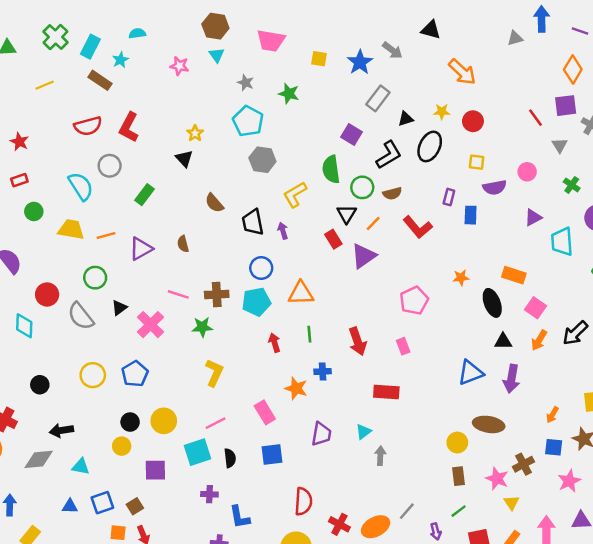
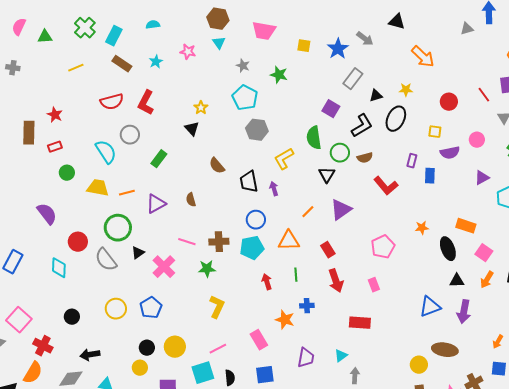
cyan star: (120, 60) -> (156, 62), moved
red circle: (473, 121) -> (449, 102), moved
orange line: (373, 223) -> (308, 212), moved
red rectangle: (333, 239) -> (328, 250), moved
green circle: (95, 278) -> (118, 228), size x1.4

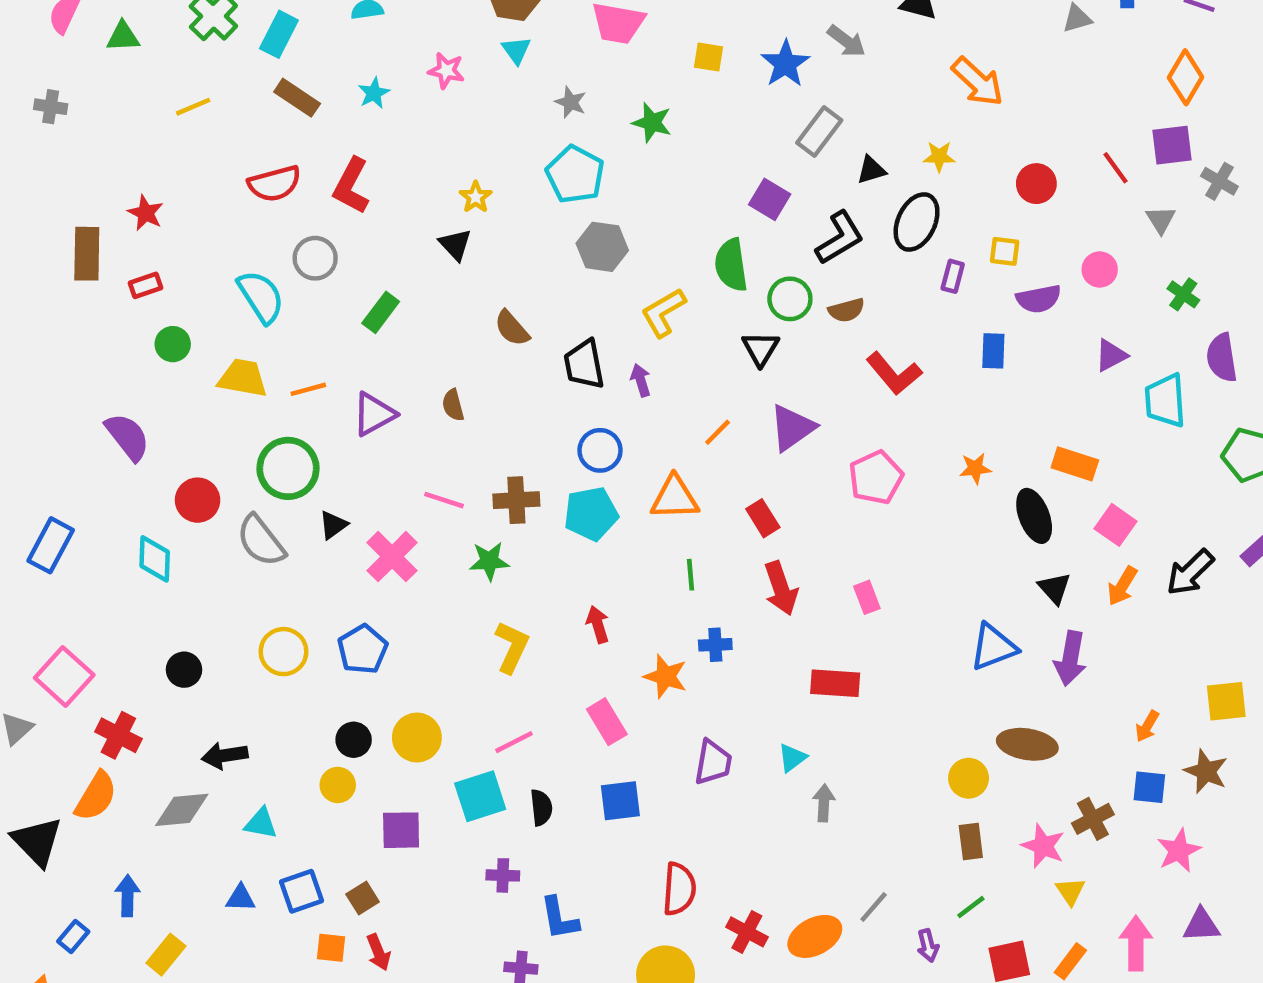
purple rectangle: (412, 161) -> (953, 276), moved
pink pentagon: (383, 247) -> (876, 477), moved
black triangle: (457, 281) -> (1054, 588), turned 49
red arrow: (267, 282) -> (598, 624), moved

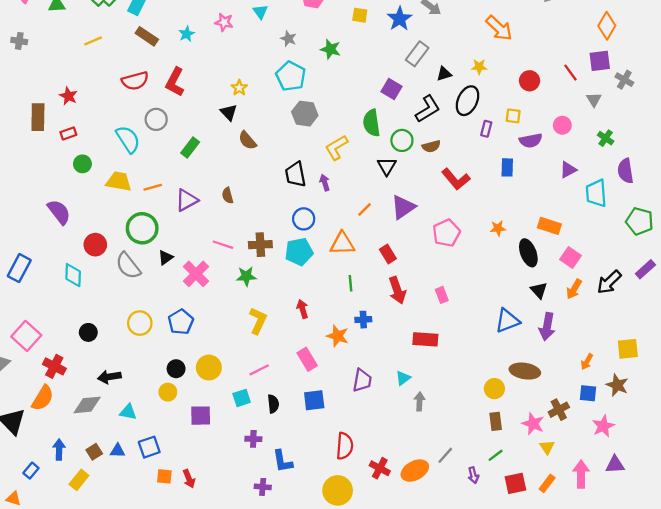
brown semicircle: (512, 328) -> (247, 140), moved
cyan square: (480, 796) -> (242, 398), size x0.7
brown square: (363, 898) -> (94, 452), moved

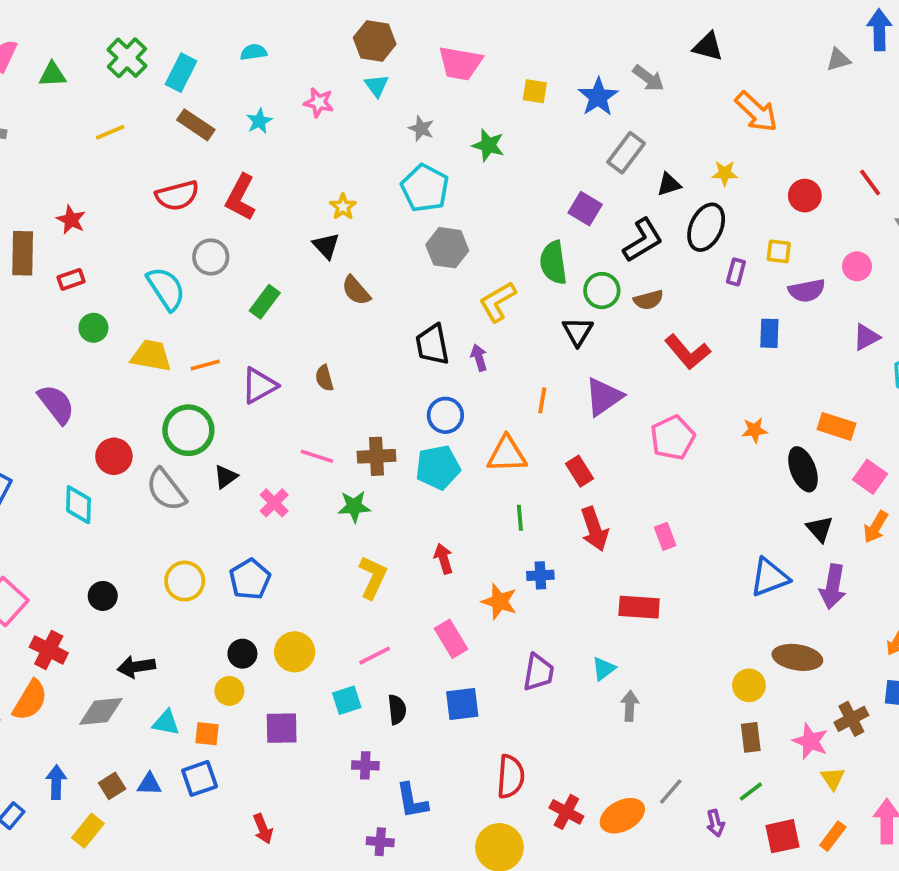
orange line: (365, 210) -> (542, 400), turned -35
pink cross: (196, 274) -> (274, 503), size x0.7
orange square: (164, 476) -> (207, 734), moved

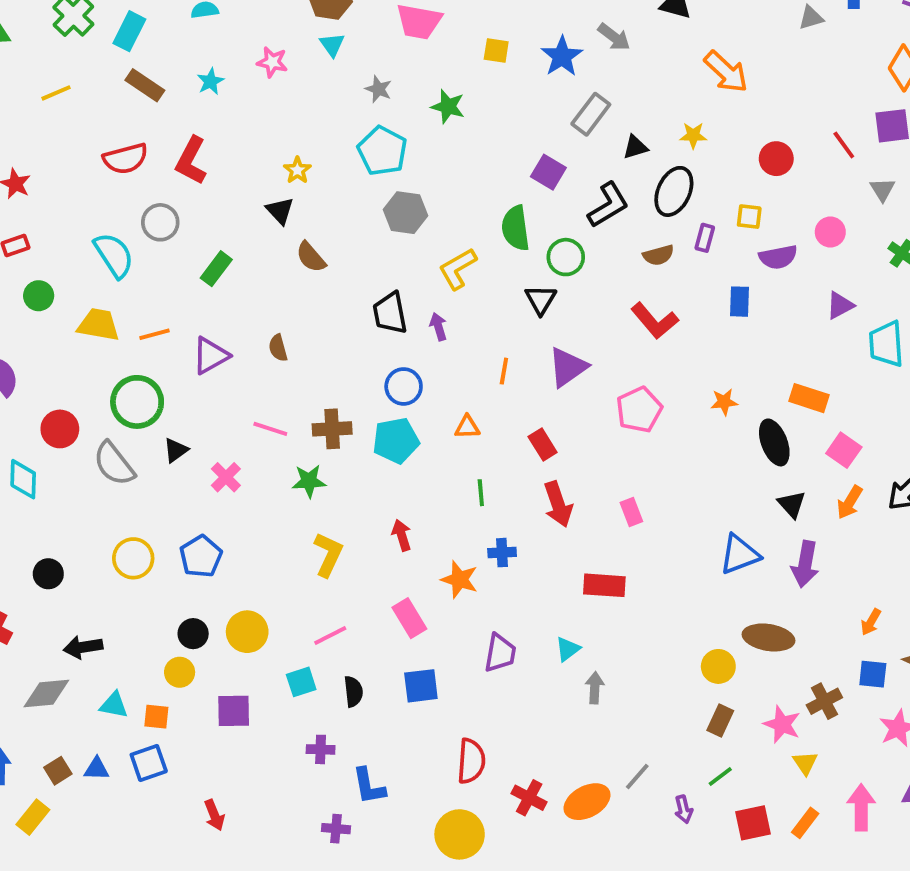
brown semicircle: (648, 300) -> (658, 255), moved
orange triangle: (507, 454) -> (467, 427), size x0.6
brown rectangle: (751, 737) -> (720, 721), turned 32

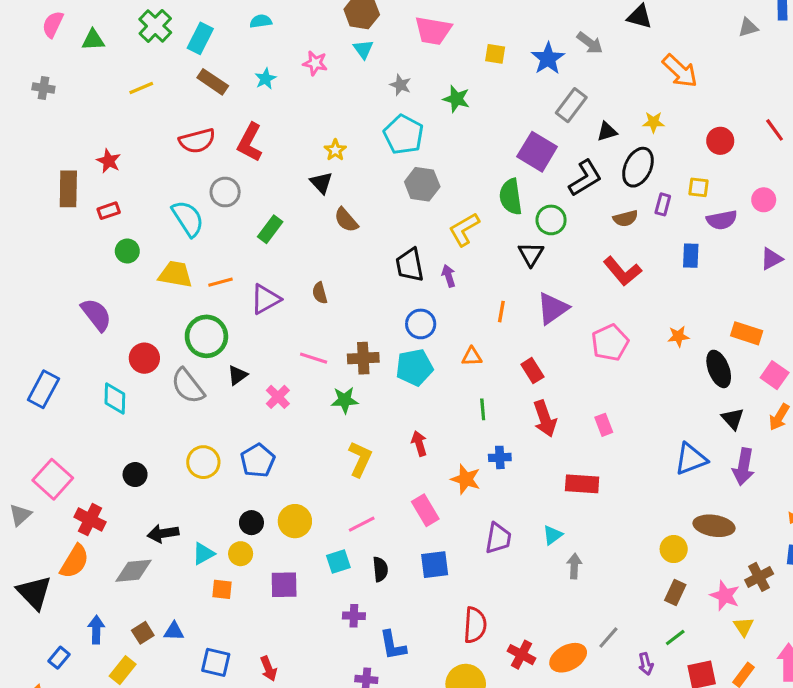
purple square: (548, 172) -> (537, 152), size x1.4
cyan triangle: (114, 705) -> (203, 554), moved, turned -40
blue square: (149, 763) -> (216, 662), moved, turned 32

